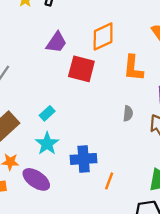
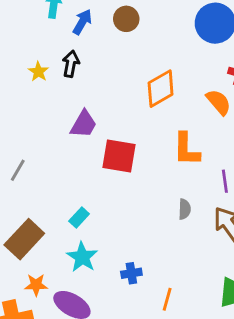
orange diamond: (103, 37) -> (161, 89), moved
blue cross: (84, 159) -> (131, 273), size x0.6

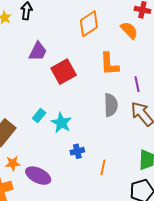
red square: (119, 156) -> (64, 72), turned -35
gray semicircle: (185, 209) -> (111, 105), size x1.6
cyan star: (82, 257) -> (61, 123), moved

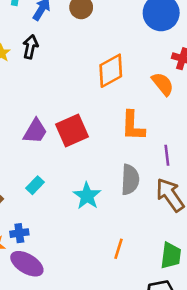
purple trapezoid: (38, 51) -> (35, 131), moved
cyan star: (61, 123) -> (87, 196), moved
blue cross: (77, 151) -> (19, 233), moved
orange line: (103, 167) -> (119, 249), moved

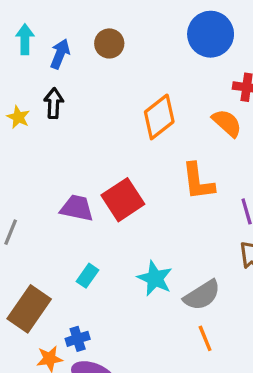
purple trapezoid: (35, 131) -> (77, 208), turned -100
gray semicircle: (130, 180) -> (202, 295), moved, turned 64
orange line: (119, 249) -> (205, 338), turned -30

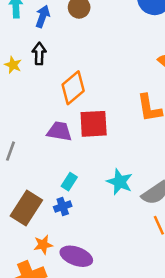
orange diamond: (159, 117) -> (73, 88), moved
red square: (123, 200) -> (94, 124), turned 32
blue cross: (78, 339) -> (63, 207), moved

